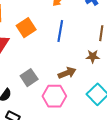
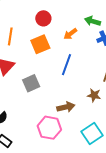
orange square: (26, 28) -> (40, 44), moved
gray square: (29, 78) -> (31, 83), moved

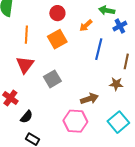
blue line: (66, 65) -> (99, 49), moved

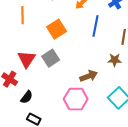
orange square: (57, 39) -> (57, 29), moved
red triangle: (25, 65) -> (27, 59), moved

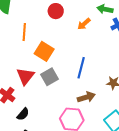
blue line: (96, 26) -> (81, 68), moved
orange square: (57, 29) -> (44, 51), moved, turned -30

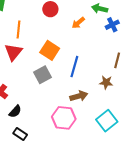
orange square: (44, 51) -> (50, 50), moved
red triangle: (25, 76) -> (13, 52), moved

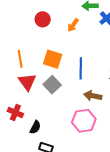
orange line: (18, 29) -> (20, 59), moved
red triangle: (13, 52) -> (27, 82), moved
brown arrow: (79, 96) -> (93, 96), turned -138

